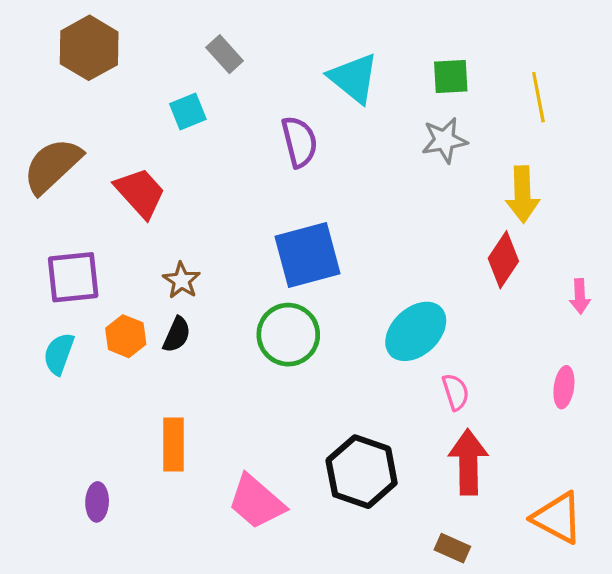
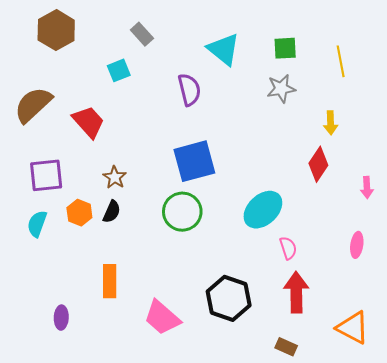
yellow arrow: (522, 194) -> (331, 123), size x0.7

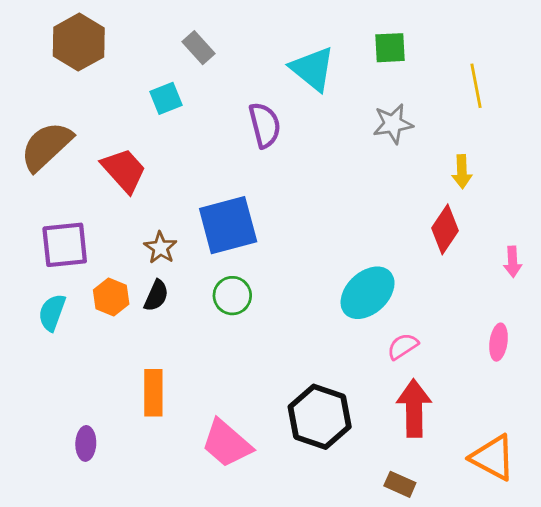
green square: (285, 48) -> (390, 48), moved
blue square: (194, 161) -> (228, 225), moved
green circle: (182, 212) -> (232, 296), moved, size x0.7
pink semicircle: (288, 248) -> (403, 346), turned -105

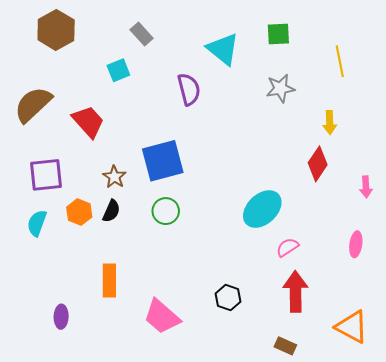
black hexagon: (320, 417) -> (228, 298), size x0.6

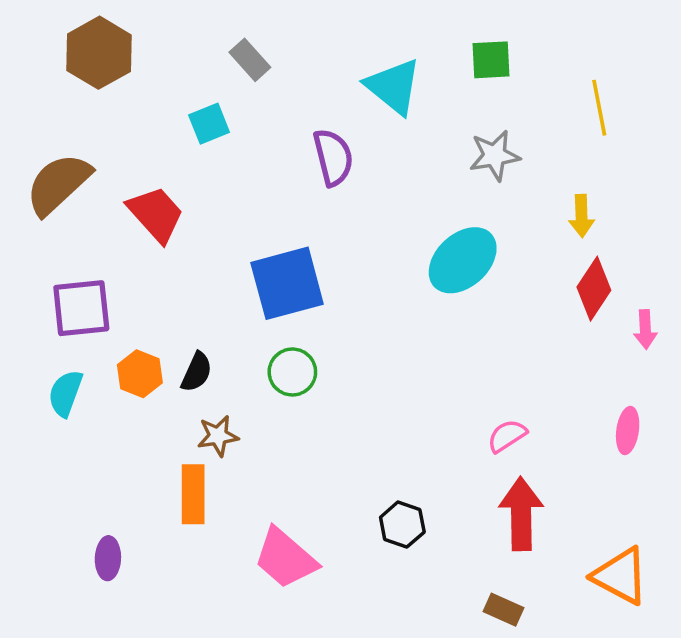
red diamond: (318, 164) -> (594, 289), moved
brown star: (114, 177) -> (218, 436), moved, turned 30
cyan ellipse: (262, 209) -> (463, 260), moved

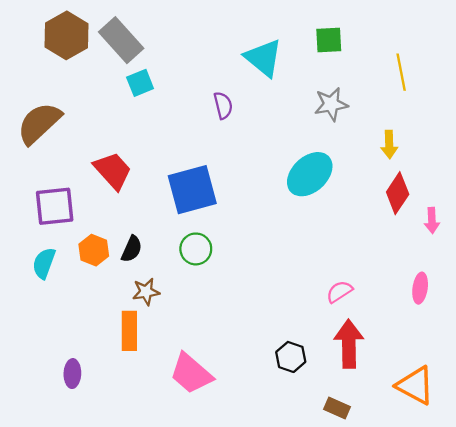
gray rectangle: (250, 60) -> (121, 40), moved, size x1.6
purple semicircle: (333, 157) -> (223, 105), size x0.7
red trapezoid: (156, 214) -> (113, 171), moved
black hexagon: (402, 525) -> (291, 357), moved

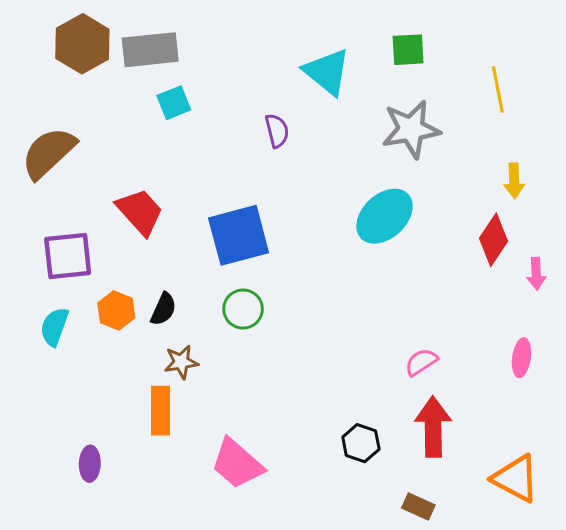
gray rectangle: (121, 40) -> (150, 50), turned -54
gray star: (331, 104) -> (411, 129), size x1.4
yellow arrow: (389, 145) -> (514, 181), moved

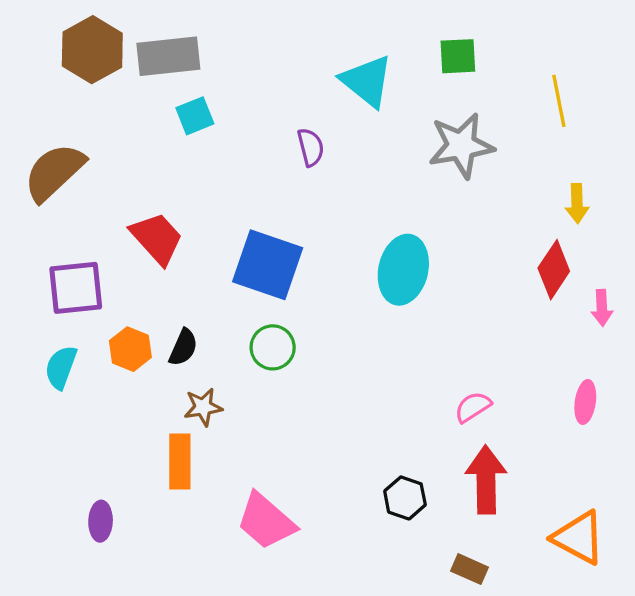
cyan ellipse: (384, 216) -> (403, 270), moved, turned -34
blue square: (239, 235) -> (268, 265), turned 34

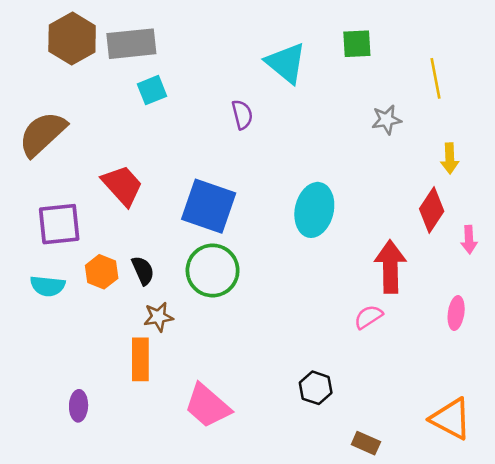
gray star: (461, 146) -> (387, 120), moved, size x0.6
black semicircle: (183, 347) -> (143, 270), turned -48
green circle: (273, 347) -> (213, 270), size x1.5
cyan semicircle: (61, 367) -> (48, 286), turned -104
red arrow: (486, 480) -> (390, 267), moved

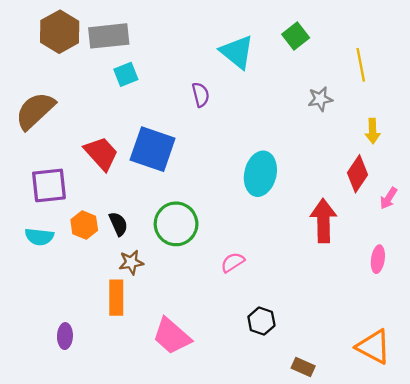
green square: (357, 44) -> (296, 36), turned -35
blue square: (209, 206) -> (153, 149), moved
pink arrow: (469, 240) -> (389, 198), turned 35
pink semicircle: (368, 317) -> (233, 262), moved

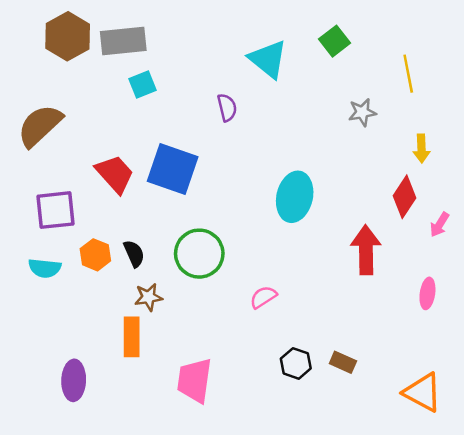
purple ellipse: (65, 336) -> (74, 380), size x1.4
pink trapezoid: (172, 336) -> (194, 380), turned 57
brown rectangle: (303, 367) -> (343, 362), moved

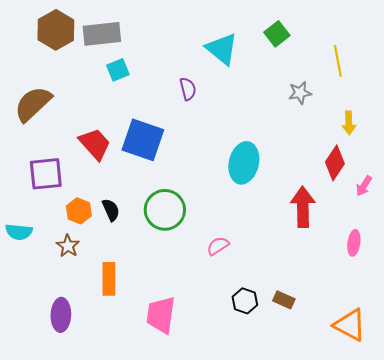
cyan semicircle: (45, 268) -> (19, 232), moved
brown star: (149, 297) -> (68, 246), moved, turned -30

